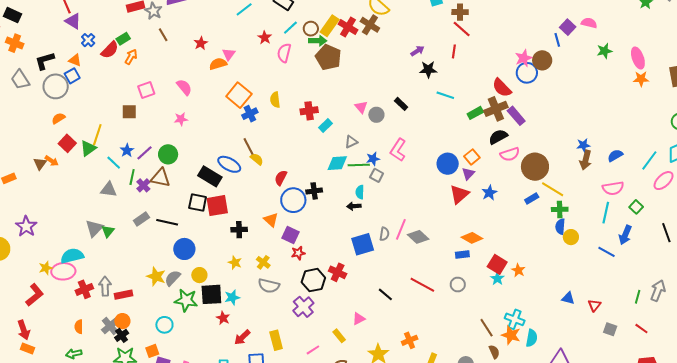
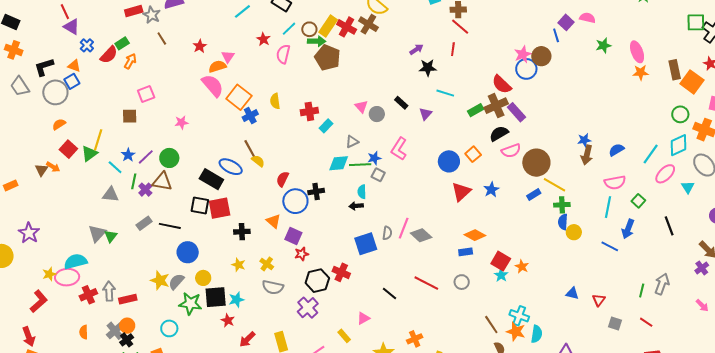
pink semicircle: (184, 87) -> (213, 86), moved, size x1.4
purple triangle: (468, 174) -> (425, 114), moved

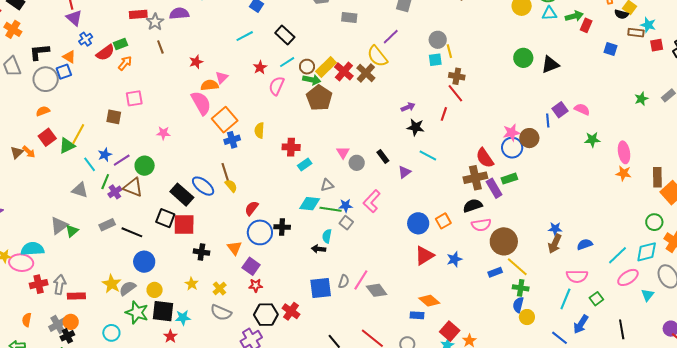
green rectangle: (476, 110) -> (509, 179), moved

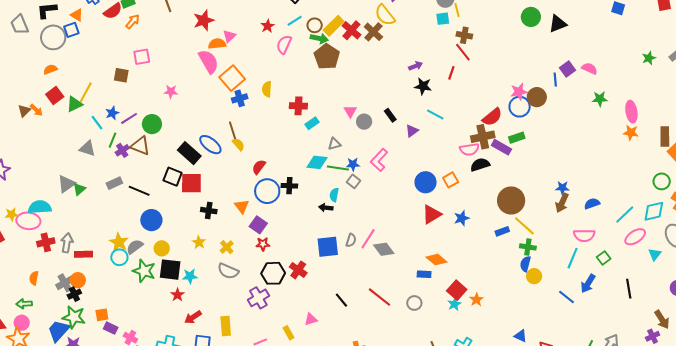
red star: (196, 62) -> (204, 20), size x1.5
red semicircle: (485, 158) -> (492, 117), turned -95
purple rectangle: (494, 188) -> (501, 147), turned -30
pink semicircle: (481, 225) -> (469, 149), moved
cyan circle: (111, 333) -> (119, 257), moved

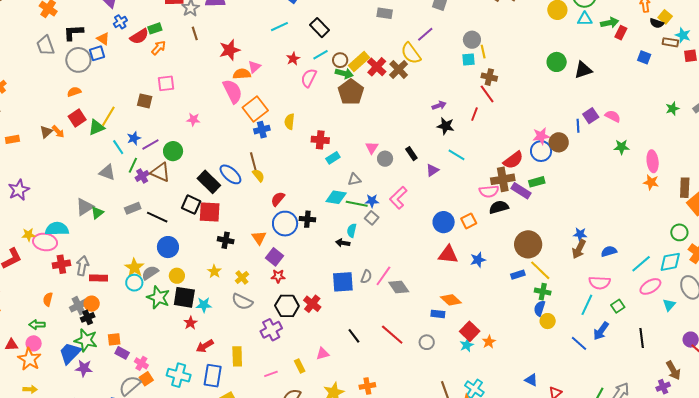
red triangle: (432, 214) -> (448, 255), turned 35

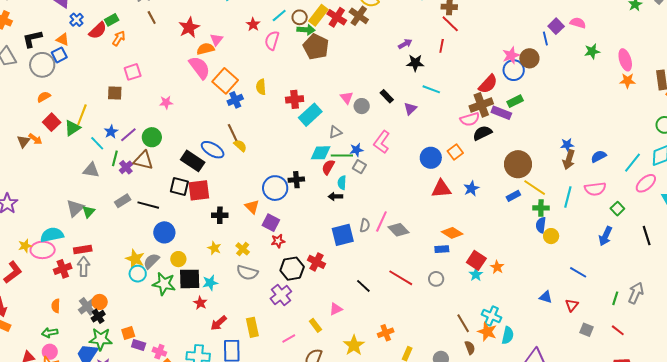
cyan rectangle: (333, 158) -> (310, 115), size x1.6
red semicircle: (278, 199) -> (328, 167), moved
red rectangle: (99, 278) -> (83, 250), moved
cyan line: (587, 305) -> (568, 197), moved
blue line: (579, 343) -> (578, 272), moved

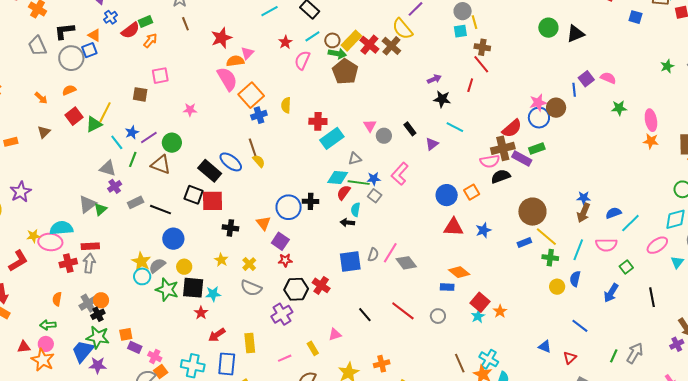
orange arrow: (35, 139) -> (41, 98), moved
cyan line: (633, 163) -> (630, 223), moved
purple cross: (126, 167) -> (115, 186), moved
blue semicircle: (541, 225) -> (575, 279), moved

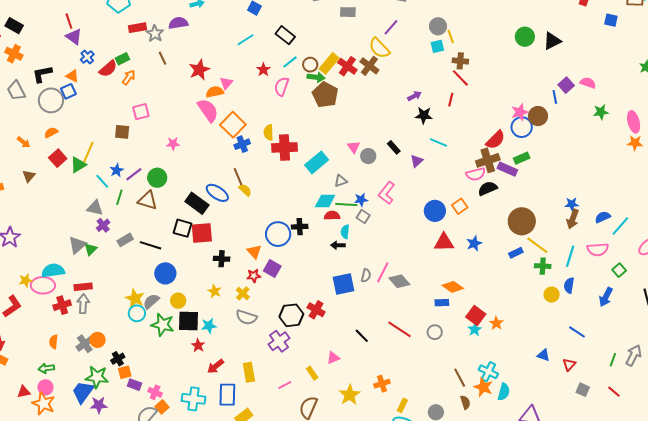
red cross: (318, 121) -> (284, 147), moved, size x1.4
red semicircle: (344, 193) -> (332, 216), turned 56
red star: (285, 260) -> (254, 276), moved
black cross: (98, 314) -> (118, 359), moved

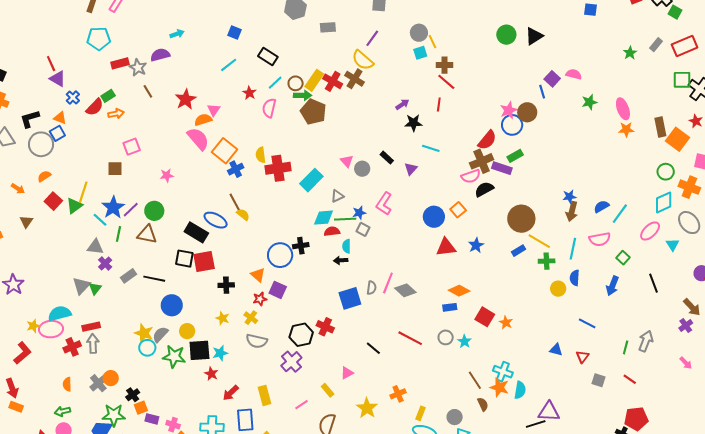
orange arrow: (129, 77) -> (116, 114), turned 49
blue star: (117, 170) -> (113, 207), size x1.6
cyan star: (475, 330) -> (464, 341), moved

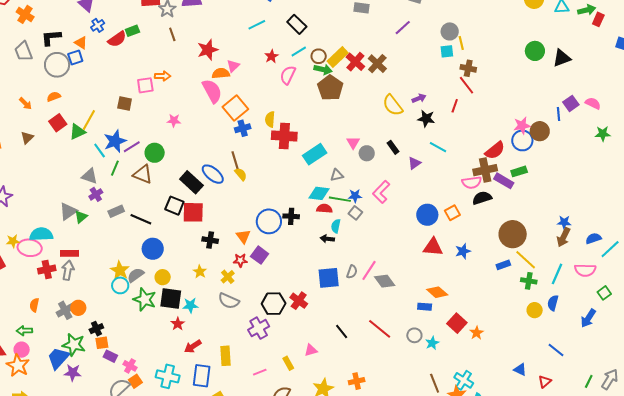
yellow semicircle: (363, 60) -> (393, 105), moved
orange arrow: (116, 114) -> (163, 76), moved

